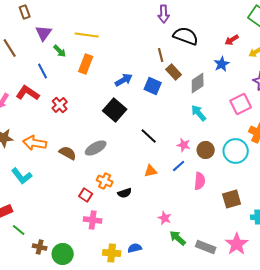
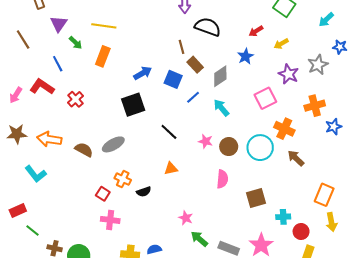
black square: (115, 110) -> (133, 105), turned 30
blue line: (179, 166) -> (193, 97), moved

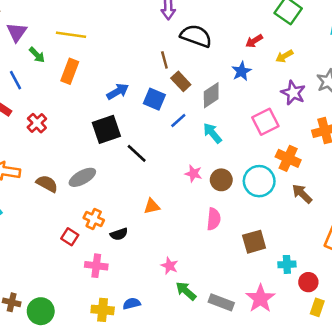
black line: (169, 132) -> (137, 153), moved
pink cross: (110, 220) -> (96, 266), moved

